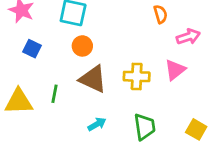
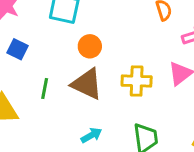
orange circle: (82, 46) -> (90, 46), moved
green line: (55, 94) -> (45, 89), moved

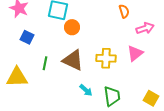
orange circle: (90, 46) -> (72, 27), moved
cyan arrow: (91, 135) -> (86, 90), moved, turned 72

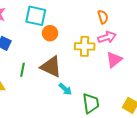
pink arrow: (145, 28) -> (107, 37), moved
yellow cross: (106, 58) -> (85, 46), moved
cyan arrow: (86, 90) -> (65, 89), moved

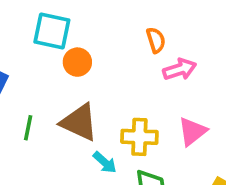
orange semicircle: (103, 17) -> (156, 40), moved
yellow cross: (85, 46) -> (139, 137), moved
pink triangle: (114, 60) -> (192, 131), moved

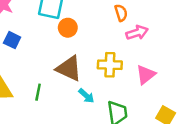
green line: (28, 128) -> (38, 92), moved
yellow cross: (139, 137) -> (110, 65), moved

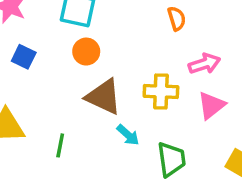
orange circle: (68, 28) -> (86, 52), moved
pink arrow: (137, 33) -> (204, 64), moved
green line: (38, 92) -> (60, 145), moved

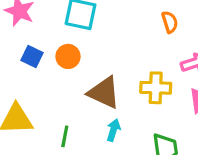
orange circle: (86, 52) -> (68, 56), moved
cyan arrow: (128, 135) -> (113, 130), moved, turned -115

